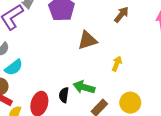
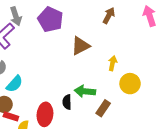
yellow circle: (130, 103) -> (130, 84), moved

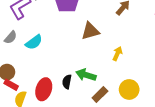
cyan semicircle: (14, 84) -> (34, 42), moved
yellow circle: (130, 84) -> (129, 89), moved

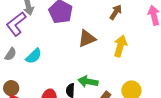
yellow arrow: (117, 54) -> (120, 46), moved, size x1.5

